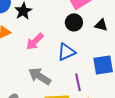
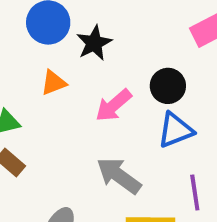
black circle: (74, 22) -> (168, 86), moved

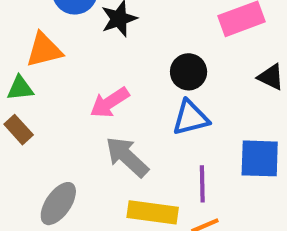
orange triangle: (54, 83) -> (44, 50), moved, size x1.4
pink arrow: (114, 105) -> (110, 103), moved

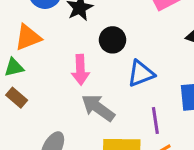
black circle: (189, 72) -> (113, 40), moved
pink arrow: (110, 103) -> (80, 70), turned -52

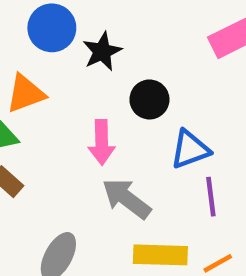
purple line: (155, 121) -> (211, 197), moved

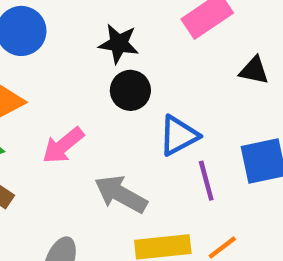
black star: (102, 52) -> (119, 44), moved, turned -30
pink arrow: (102, 142) -> (63, 145), moved, turned 60

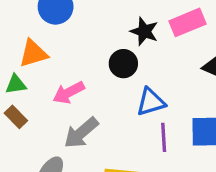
black star: (119, 44) -> (144, 31), moved
gray arrow: (121, 194) -> (81, 133), moved, turned -81

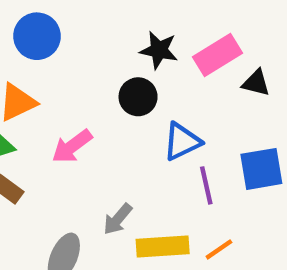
pink rectangle: (187, 22) -> (218, 55), moved
gray arrow: (81, 133) -> (118, 219), moved, size x0.7

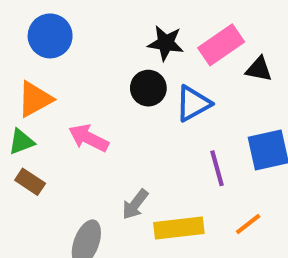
blue triangle: (182, 142) -> (193, 103), moved
pink arrow: (72, 146) -> (89, 138), turned 66
orange line: (219, 249) -> (248, 224), moved

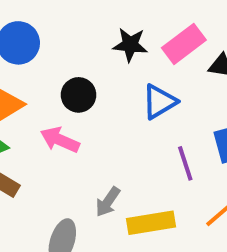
black circle: (148, 88) -> (79, 95), moved

